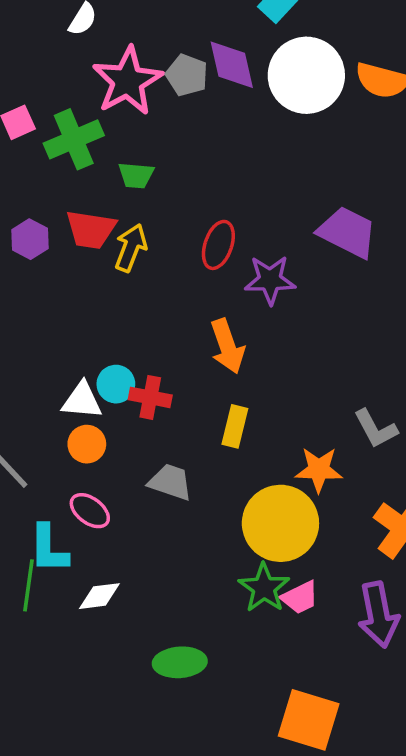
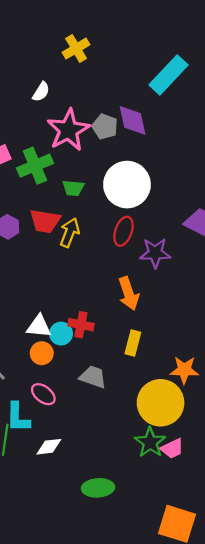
white circle: (306, 75) -> (127, 185), moved
cyan circle: (116, 384) -> (61, 334), moved

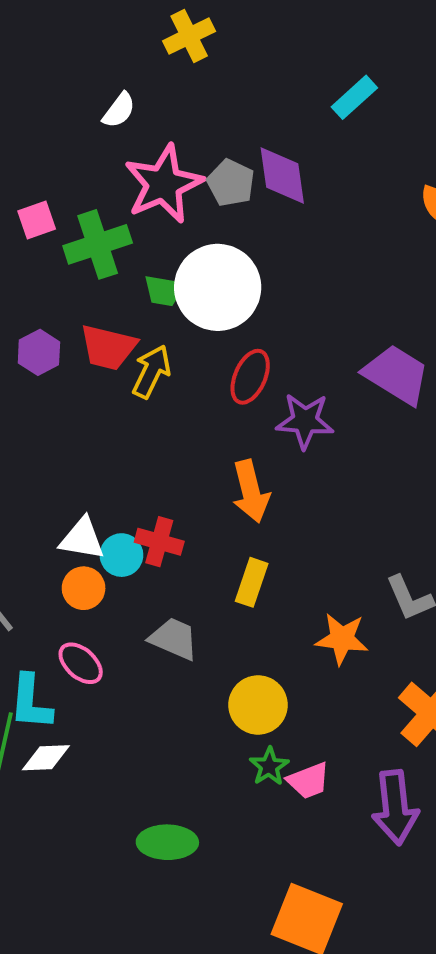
cyan rectangle: (169, 75) -> (354, 97), size x0.6
white circle: (127, 185) -> (218, 287), moved
yellow circle: (161, 403) -> (258, 705), moved, size x0.7
green star: (150, 442) -> (269, 766), size x0.7
white diamond: (49, 447) -> (46, 758), moved

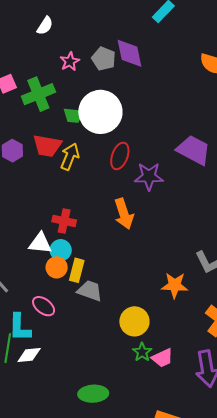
pink star: (164, 184) -> (70, 61), size x0.5
red cross: (159, 542) -> (64, 221), moved
yellow rectangle: (252, 582) -> (77, 270), moved
orange circle: (84, 588) -> (57, 267), moved

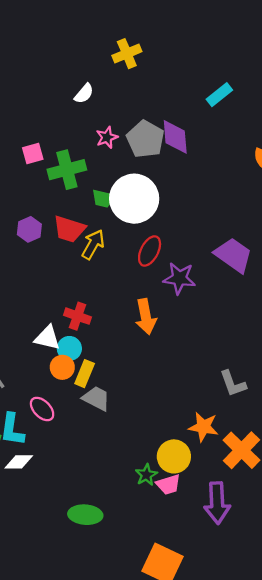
gray pentagon: (104, 59) -> (145, 139), size x1.4
orange star: (175, 285) -> (203, 427), moved
yellow circle: (134, 321) -> (174, 456), moved

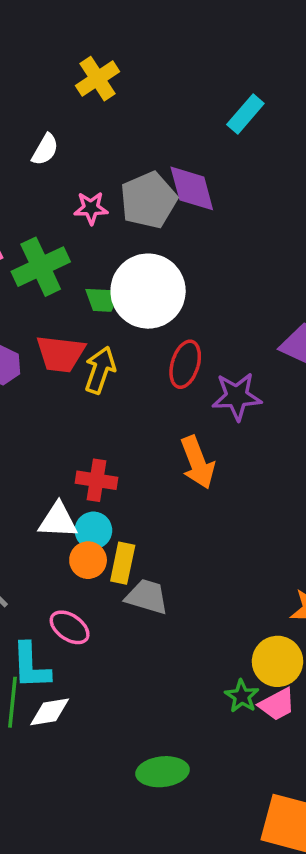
pink star: (107, 137) -> (91, 208), turned 30
gray pentagon: (145, 139) -> (148, 200), turned 30

